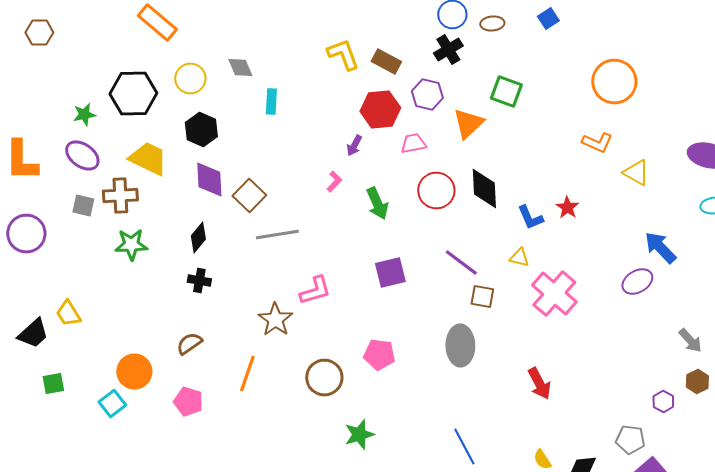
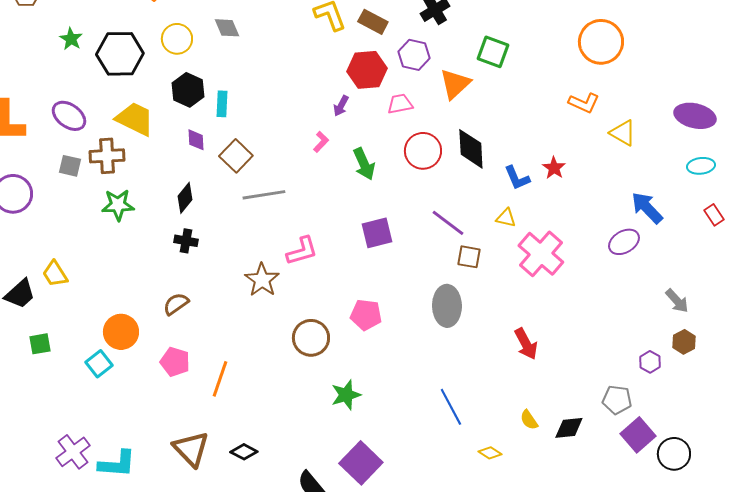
cyan rectangle: (271, 102) -> (222, 104), moved
green star: (84, 114) -> (71, 39), moved, turned -30
purple diamond: (209, 180) -> (196, 140), size x0.6
orange line: (247, 374) -> (220, 379), moved

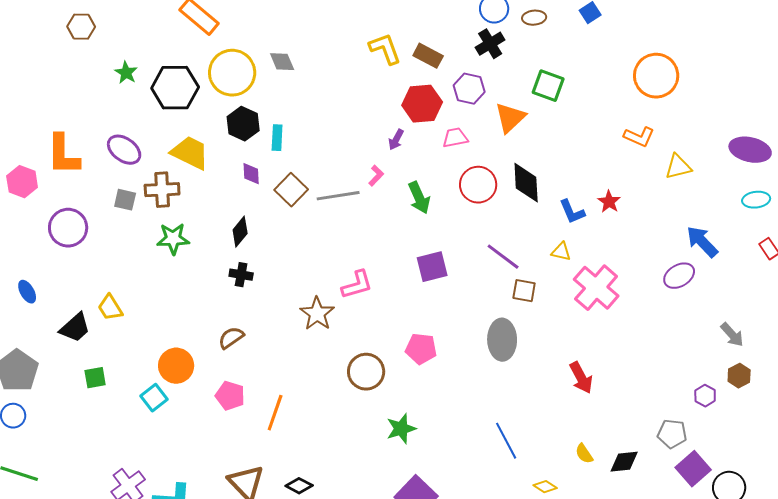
yellow circle: (177, 39) -> (232, 73), size x1.5
yellow triangle: (623, 133) -> (678, 167), turned -44
gray line: (264, 195) -> (338, 196), moved

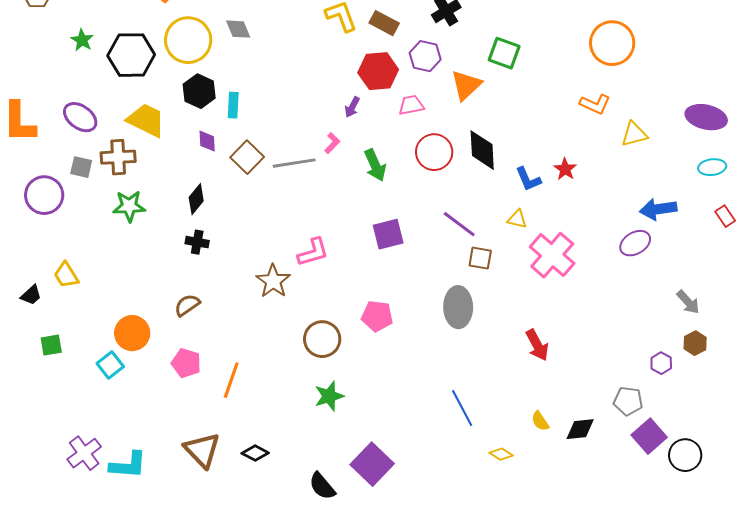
purple circle: (68, 228) -> (44, 195), moved
blue arrow: (702, 242) -> (658, 209), turned -54
black trapezoid: (75, 328) -> (31, 295), size x0.7
green star: (401, 429) -> (329, 396), moved

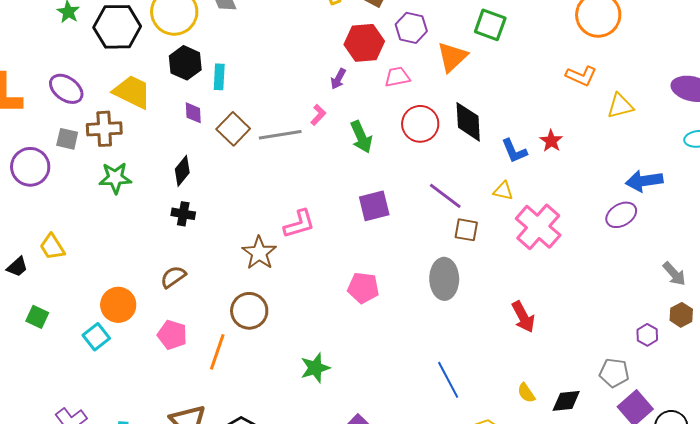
brown circle: (322, 339) -> (249, 311), moved
green square: (51, 345) -> (37, 317), turned 35

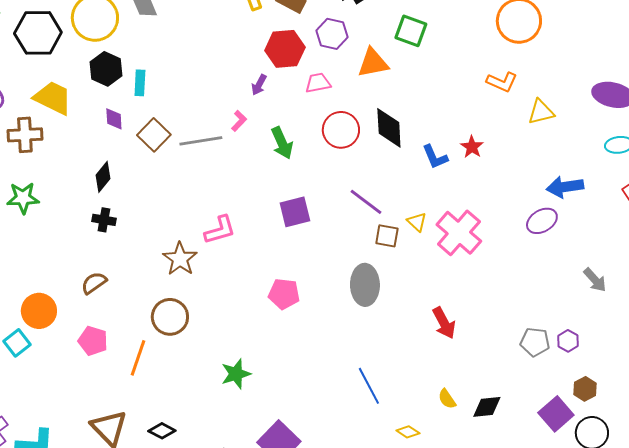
orange triangle: (452, 57) -> (373, 63), turned 32
green star: (115, 178) -> (23, 198), moved
yellow triangle: (503, 191) -> (417, 222), moved, turned 30
brown hexagon: (681, 315) -> (585, 389), moved
gray pentagon: (614, 373) -> (535, 342), moved

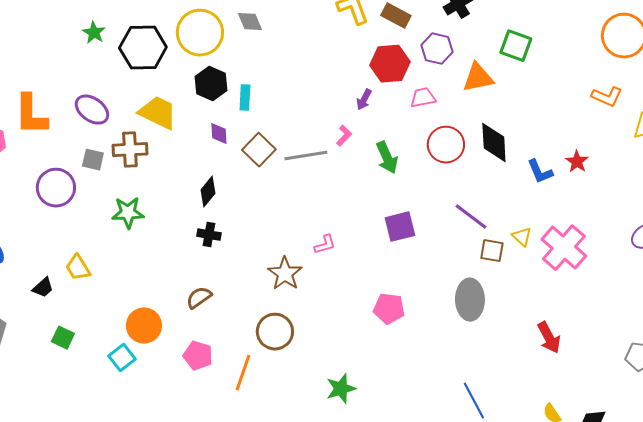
pink L-shape: (220, 230) -> (325, 245), size x0.7

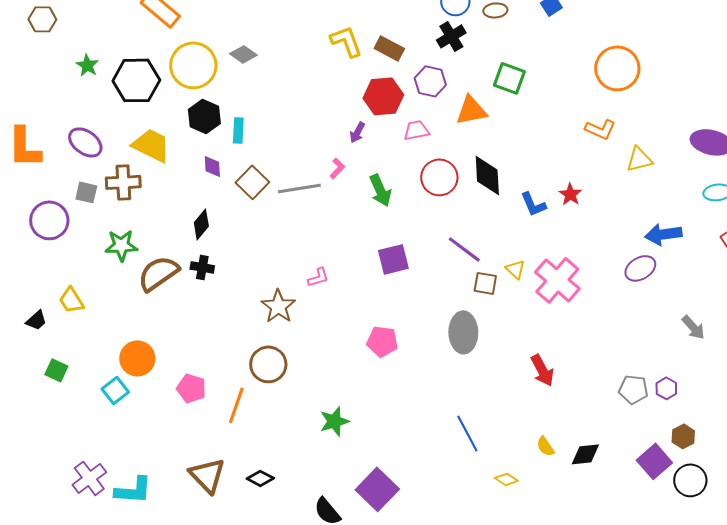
gray diamond: (250, 22) -> (243, 54), turned -32
brown semicircle: (199, 298) -> (158, 273), moved, size x1.6

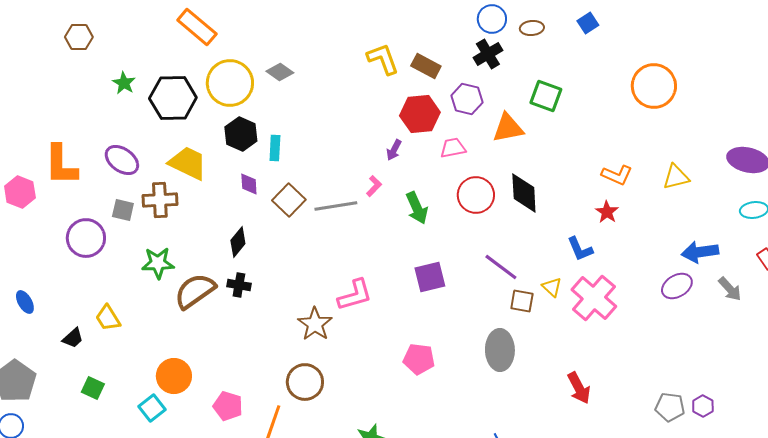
orange L-shape: (600, 129) -> (617, 175), moved
blue L-shape: (533, 204) -> (580, 249), moved
pink L-shape: (318, 277) -> (355, 295), size x1.6
gray arrow: (693, 327) -> (730, 289), moved

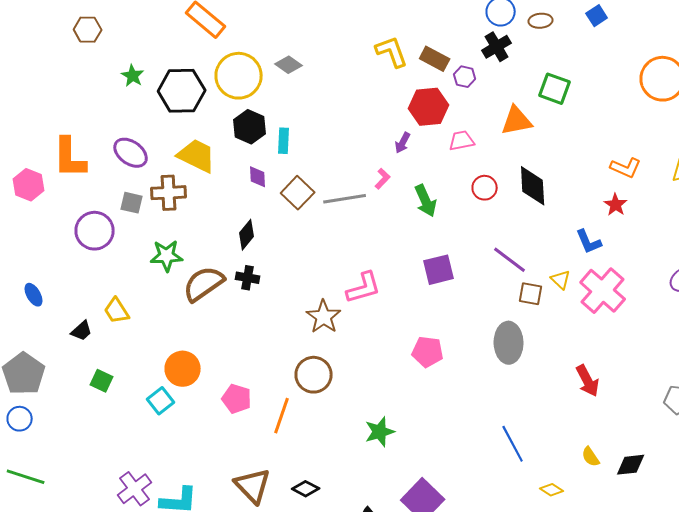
purple hexagon: (467, 99) -> (465, 77), moved, size x0.7
red circle: (476, 195) -> (485, 188), size x0.7

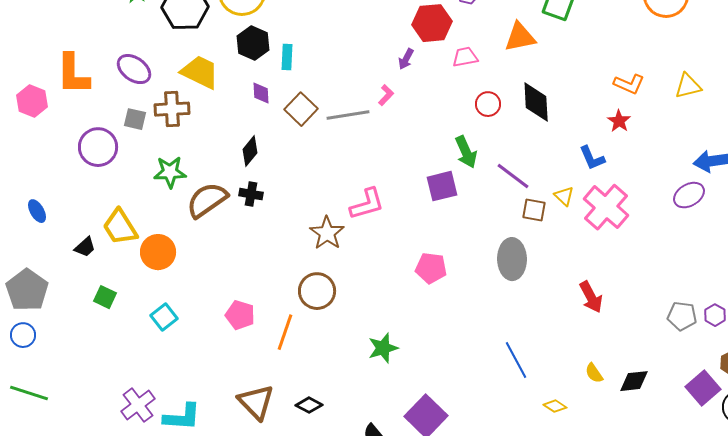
green arrow: (426, 201) -> (466, 152), moved
yellow trapezoid: (117, 311) -> (120, 227), size x1.4
orange circle: (183, 369) -> (158, 252), moved

